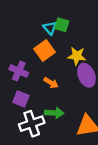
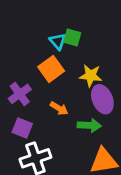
purple cross: (19, 71) -> (20, 94), turned 30
green arrow: (54, 113) -> (89, 125), moved

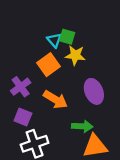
yellow star: (91, 76) -> (75, 55), moved
orange arrow: (59, 108) -> (55, 100), size x1.5
green arrow: (89, 125) -> (82, 126), moved

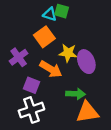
cyan triangle: (54, 40) -> (50, 14), turned -32
yellow star: (75, 55) -> (68, 53), moved
purple square: (23, 117) -> (31, 85), moved

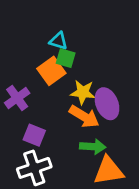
green square: (62, 11) -> (66, 58), moved
orange arrow: (51, 69) -> (84, 117), moved

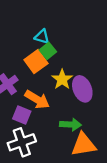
green square: (66, 58) -> (48, 51), turned 35
yellow star: (83, 92) -> (62, 79), turned 30
orange arrow: (84, 117) -> (37, 100), moved

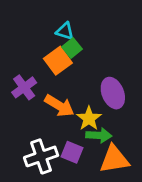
yellow star: (62, 79) -> (89, 118), moved
purple square: (22, 115) -> (72, 152), moved

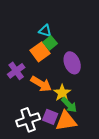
purple ellipse: (113, 93) -> (72, 63), moved
green arrow: (99, 135) -> (69, 105), turned 42
orange triangle: (114, 159) -> (66, 121), moved

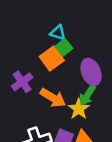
green arrow: (69, 105) -> (87, 95), moved, turned 78

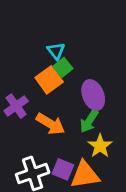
cyan triangle: (58, 33) -> (56, 51), turned 35
yellow star: (79, 109) -> (100, 146), moved

